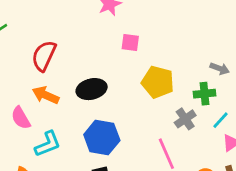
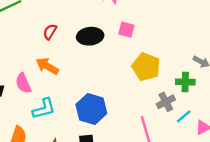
red semicircle: (44, 56) -> (50, 32), size x0.6
black ellipse: (92, 89) -> (90, 36), moved
cyan line: (221, 120) -> (184, 116), moved

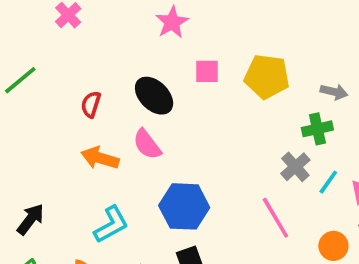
black ellipse: (90, 36) -> (154, 96), turned 65
yellow pentagon: (146, 67) -> (267, 77), moved
pink semicircle: (23, 83) -> (147, 144), moved

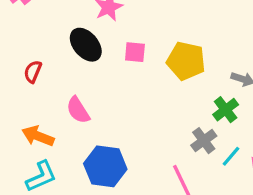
black ellipse: (154, 96) -> (86, 45), moved
green cross: (317, 129) -> (226, 110), turned -30
orange arrow: (100, 158) -> (38, 136), moved

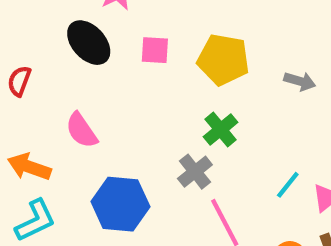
green cross: (226, 110) -> (221, 130), moved
gray cross: (204, 141) -> (195, 172), moved

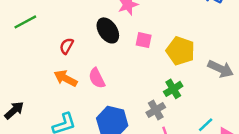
gray arrow: (300, 81) -> (221, 69), size x1.5
orange arrow: (29, 167) -> (66, 78), moved

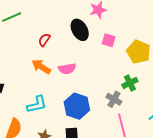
pink semicircle: (97, 78) -> (67, 69), turned -78
gray cross: (156, 110) -> (114, 99), turned -35

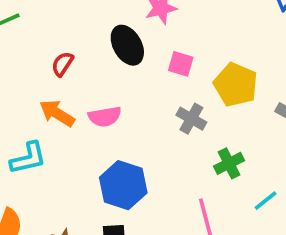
green cross: (130, 83) -> (229, 163), moved
gray cross: (114, 99) -> (191, 119), moved
cyan L-shape: (37, 104) -> (28, 158), moved

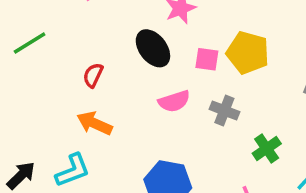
yellow pentagon: (236, 85) -> (248, 53), moved
pink semicircle: (105, 117) -> (174, 101), moved

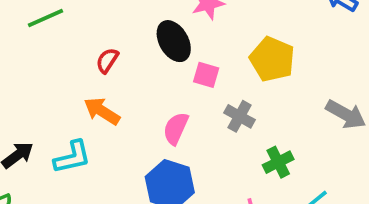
pink square: (207, 59) -> (206, 75), moved
pink semicircle: (174, 101) -> (176, 128), moved, turned 124

